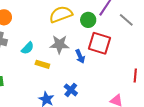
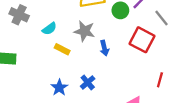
red square: (99, 43) -> (142, 40), moved

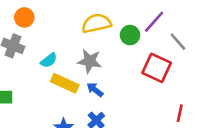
blue arrow: (104, 48) -> (95, 90), moved, turned 144
yellow rectangle: (62, 49) -> (65, 83), size x1.5

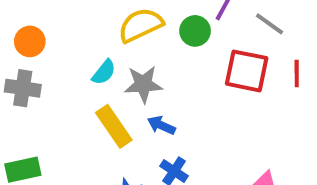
cyan semicircle: (49, 60) -> (104, 72), moved
yellow rectangle: (65, 83) -> (114, 126), turned 44
red line: (180, 113) -> (297, 74), moved

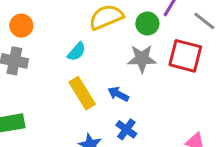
gray star: (143, 84) -> (142, 59), moved

